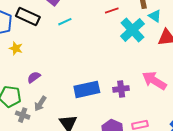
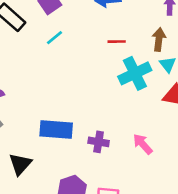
cyan line: (65, 22) -> (54, 38), turned -32
pink arrow: (154, 81) -> (143, 144), size x0.7

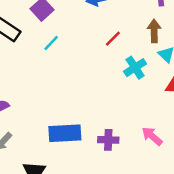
red line: (117, 42) -> (113, 39), turned -36
cyan cross: (135, 73) -> (135, 68), size x0.7

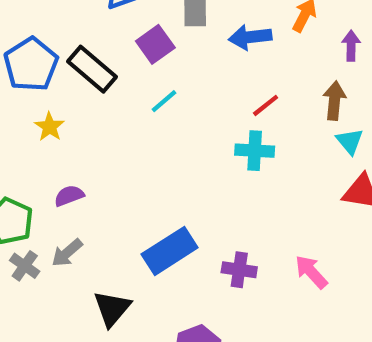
cyan cross: (135, 68) -> (255, 151), moved, turned 30
blue rectangle: (65, 133) -> (170, 251), turned -36

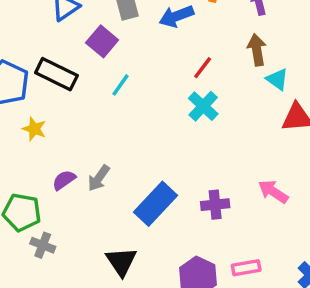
cyan cross: (255, 151) -> (203, 106), turned -36
gray arrow: (67, 253) -> (99, 178), moved

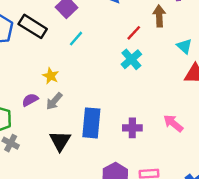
brown arrow: (257, 50) -> (159, 16), moved
yellow star: (34, 129) -> (51, 76), moved
blue rectangle: (156, 204) -> (91, 123), turned -44
black triangle: (121, 261) -> (60, 141), moved

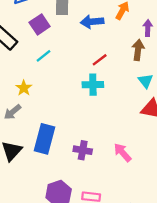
brown arrow: (159, 16) -> (138, 50), moved
cyan cross: (131, 59) -> (93, 85), turned 30
yellow star: (51, 76) -> (24, 88), moved

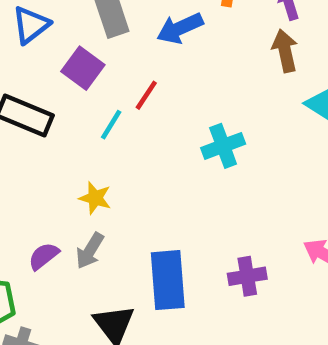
red line: (100, 60) -> (146, 95), moved

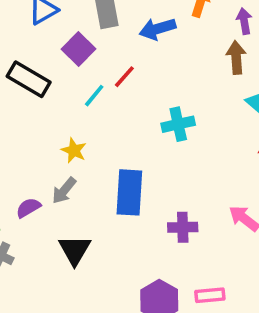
purple semicircle: (44, 256) -> (28, 208), moved
blue rectangle: (168, 280) -> (129, 192), moved

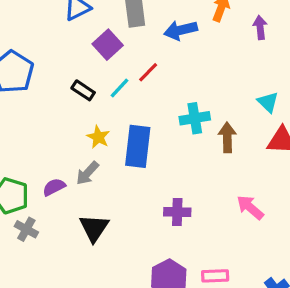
brown arrow: (236, 57) -> (227, 137), moved
black rectangle: (29, 79) -> (83, 90), moved, size x0.6
blue rectangle: (129, 192) -> (138, 146), moved
purple cross: (183, 227) -> (177, 212), moved

